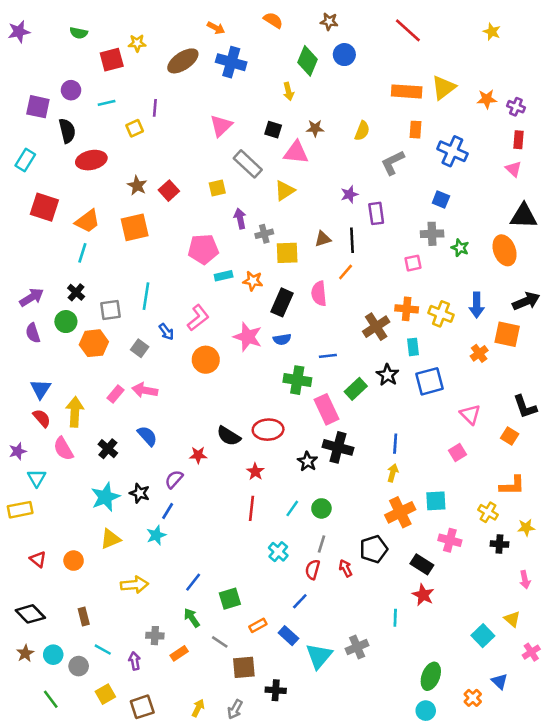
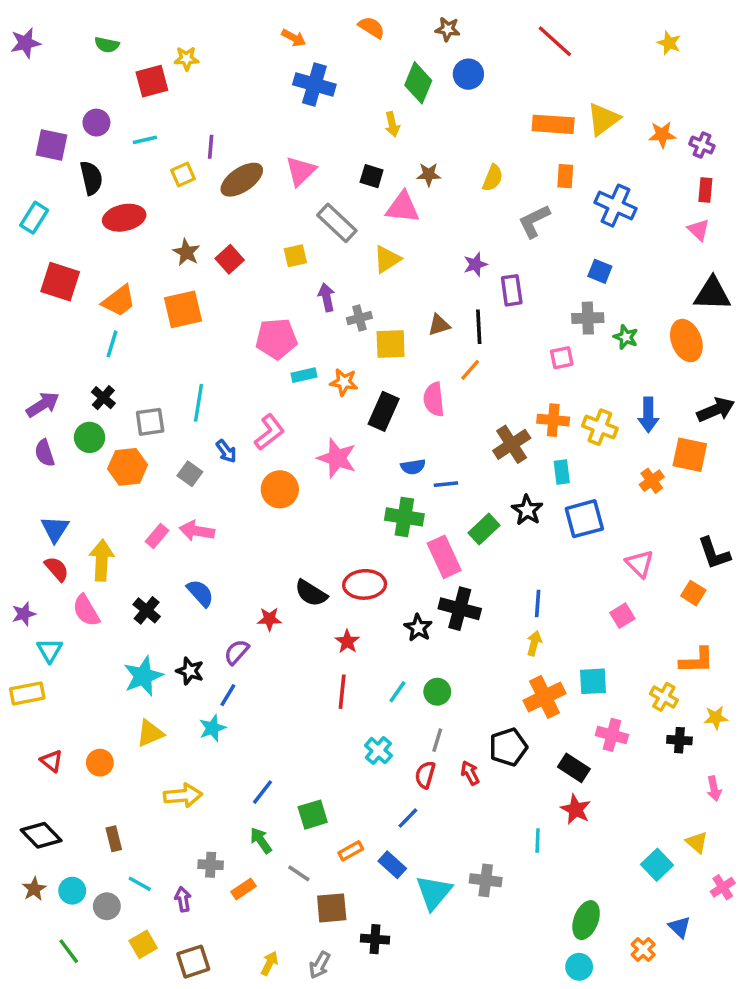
brown ellipse: (183, 61) -> (242, 180), moved
blue semicircle: (282, 339) -> (413, 467), moved
gray cross: (357, 647) -> (486, 880), turned 30

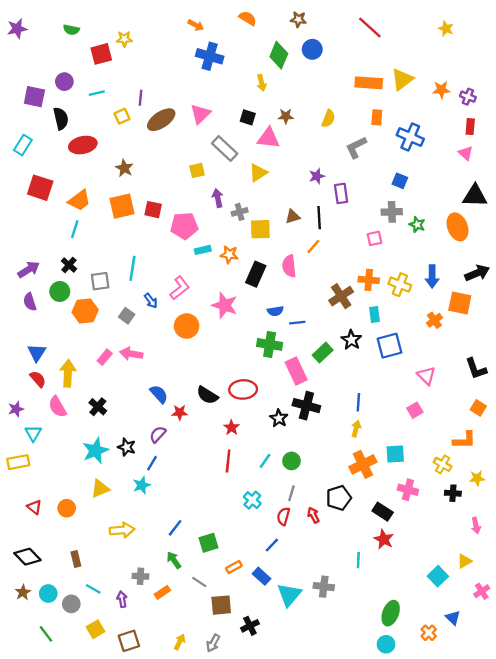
red square: (230, 259) -> (153, 210), moved, turned -36
blue semicircle: (200, 593) -> (159, 394), moved
orange square: (693, 593) -> (478, 408), moved
yellow triangle: (697, 842) -> (464, 561), turned 49
black cross: (375, 939) -> (250, 626), turned -30

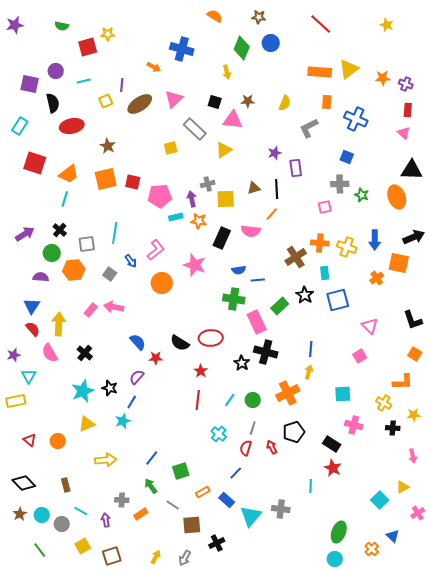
orange arrow: (196, 25) -> (154, 67), moved
purple arrow: (218, 198) -> (192, 199), moved
pink semicircle: (289, 266) -> (251, 231), turned -78
purple semicircle: (30, 302) -> (41, 277), moved, turned 112
orange cross: (363, 464) -> (288, 393), moved

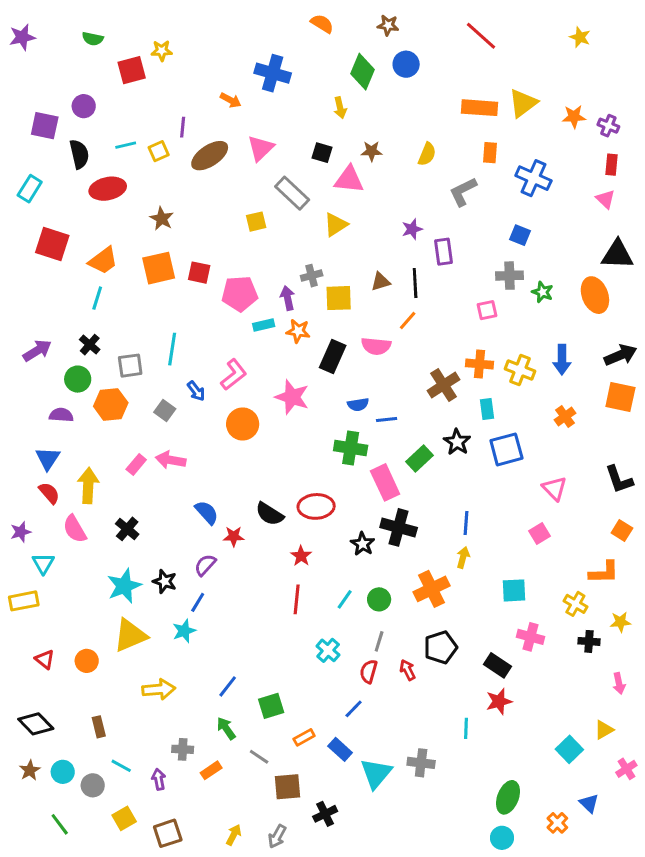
cyan line: (84, 81) -> (126, 145), moved
orange square: (399, 263) -> (620, 397), moved
yellow triangle: (87, 424) -> (130, 635), size x1.4
red star: (333, 468) -> (499, 701), turned 30

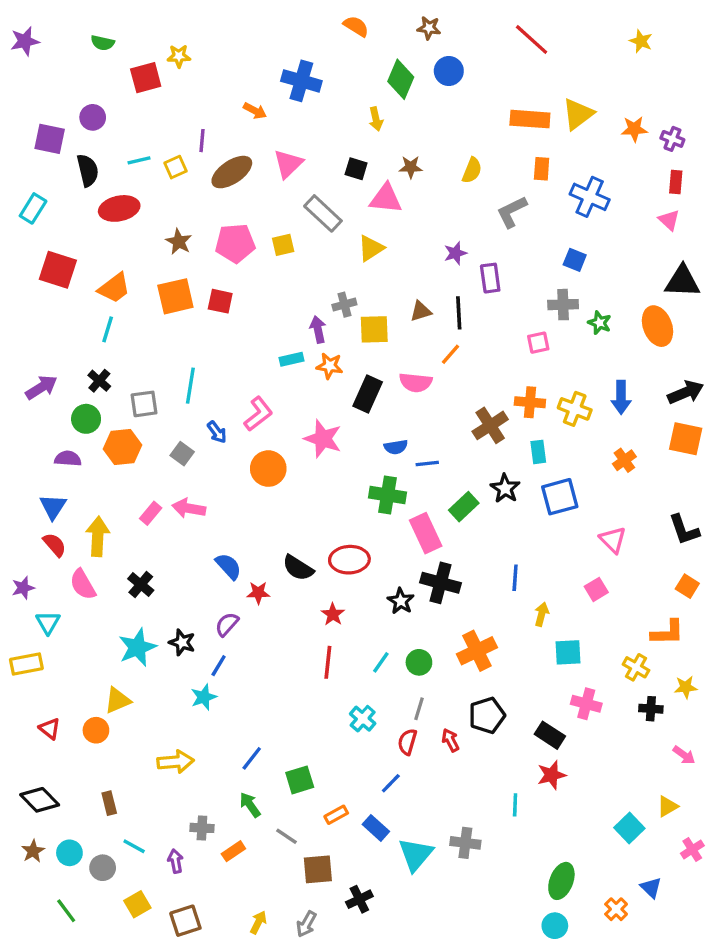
pink pentagon: (240, 294) -> (235, 243), moved
yellow arrow: (463, 557) -> (542, 614), moved
yellow triangle: (130, 635) -> (118, 700), moved, size x0.7
pink arrow: (619, 683) -> (684, 755), turned -42

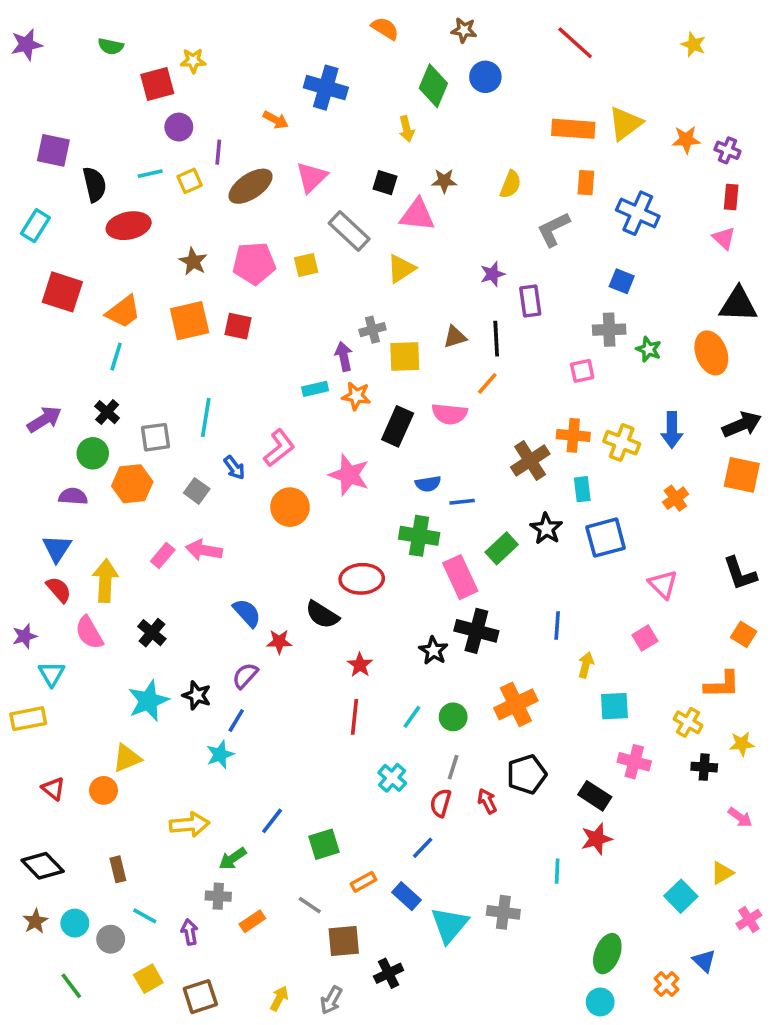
purple circle: (93, 117) -> (179, 127), moved
red ellipse: (349, 560) -> (362, 579), moved
green arrow: (250, 805) -> (233, 859), moved, turned -90

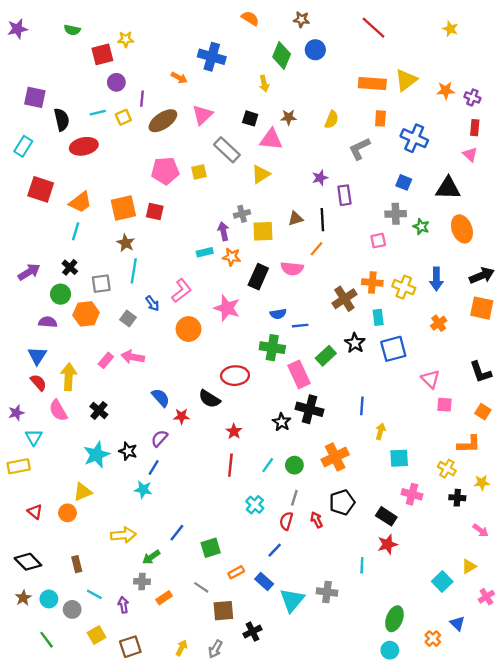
brown star: (193, 261) -> (126, 243), moved
black triangle: (738, 305) -> (448, 188), moved
pink square: (645, 638) -> (444, 405), moved, turned 35
cyan star: (220, 755) -> (143, 490), turned 30

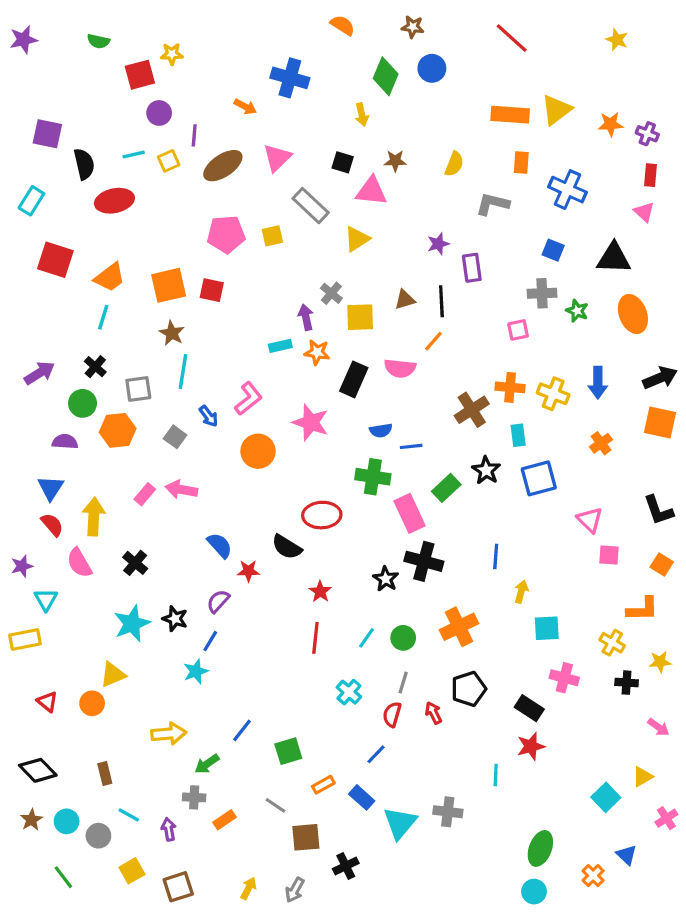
gray L-shape: (360, 149) -> (493, 204), turned 40
gray cross: (242, 214) -> (331, 293), turned -35
cyan star: (143, 490) -> (196, 671), turned -30

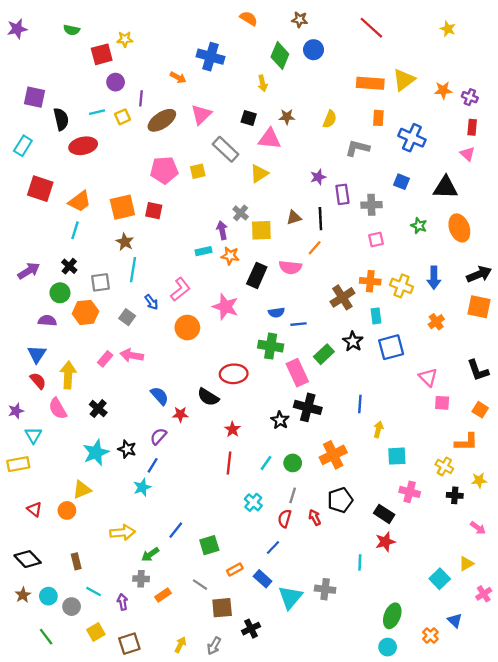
gray cross: (542, 293) -> (371, 205), moved

